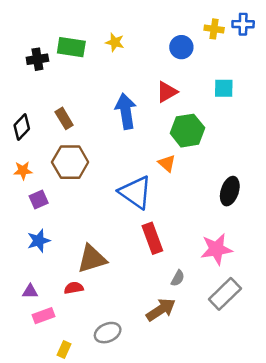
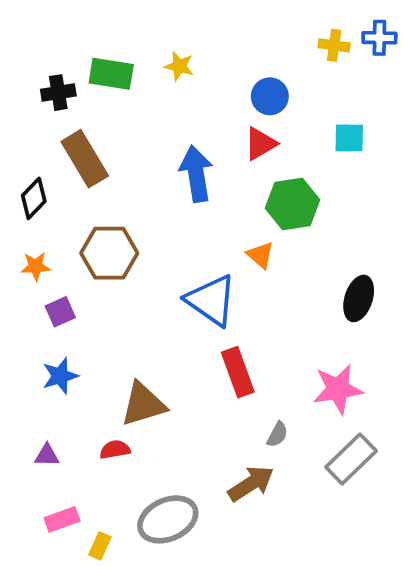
blue circle: (181, 47) -> (270, 96), moved
brown rectangle: (64, 118) -> (85, 159), moved, size x1.6
pink rectangle: (43, 316) -> (62, 519), moved
gray ellipse: (108, 333) -> (168, 519), size x1.4

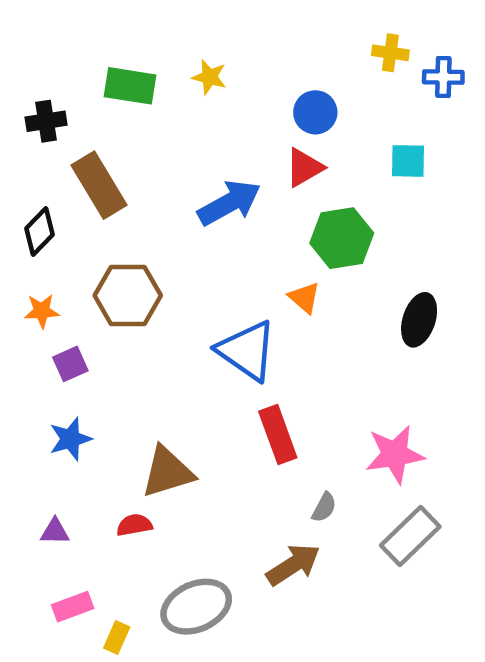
blue cross: (379, 38) -> (443, 77), moved
black cross: (58, 93) -> (46, 121), moved
blue arrow: (196, 174) -> (229, 203), turned 70
black ellipse: (359, 298) -> (419, 320), moved

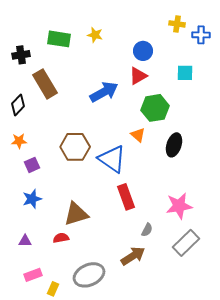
brown hexagon: (128, 295) -> (75, 147), moved
black ellipse: (419, 320) -> (174, 145), moved

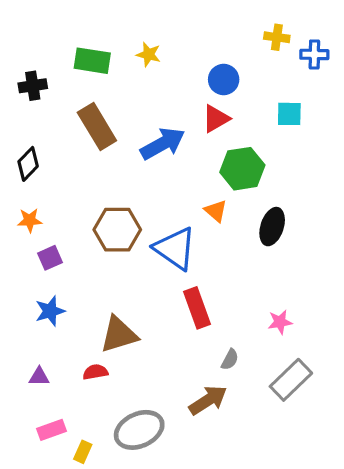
brown rectangle: (45, 84) -> (97, 126), moved
pink star: (179, 206) -> (280, 322), size x0.6

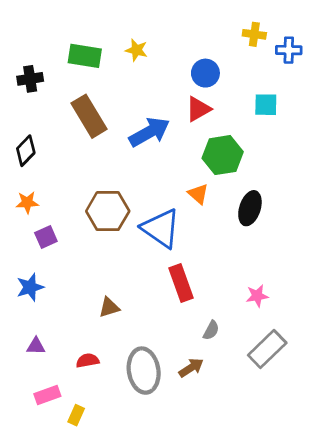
blue star: (50, 311) -> (30, 287), moved
brown triangle: (119, 334) -> (109, 307), size x0.6
red semicircle: (95, 372) -> (88, 361), moved
brown arrow: (208, 400) -> (191, 368), size x0.7
gray ellipse: (139, 430) -> (144, 371), moved, turned -75

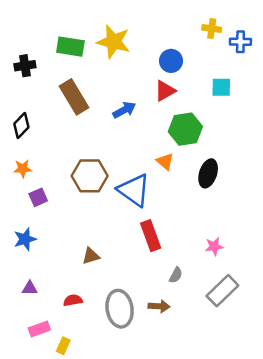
yellow star: (136, 50) -> (114, 42), size x1.8
blue arrow: (149, 132) -> (124, 110), size x0.7
brown arrow: (191, 368) -> (159, 306), turned 36

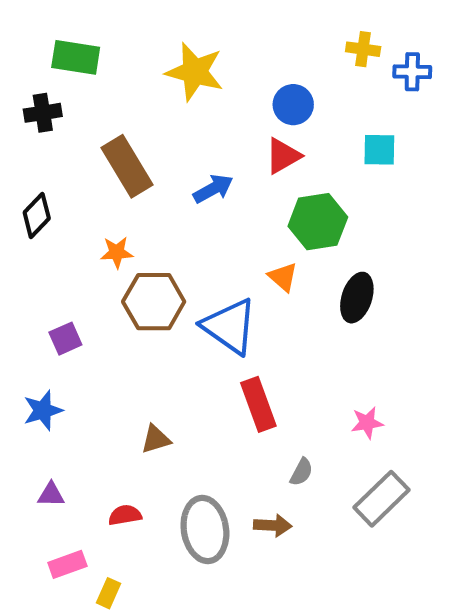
green rectangle: (70, 47) -> (76, 57), moved
orange star: (23, 169) -> (117, 252), moved

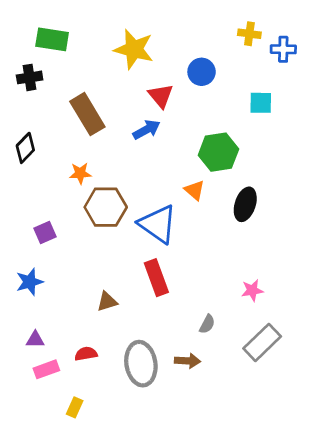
red triangle: (283, 156) -> (161, 96), moved, turned -40
red rectangle: (258, 404) -> (156, 278), moved
pink rectangle: (67, 564) -> (46, 369), moved

